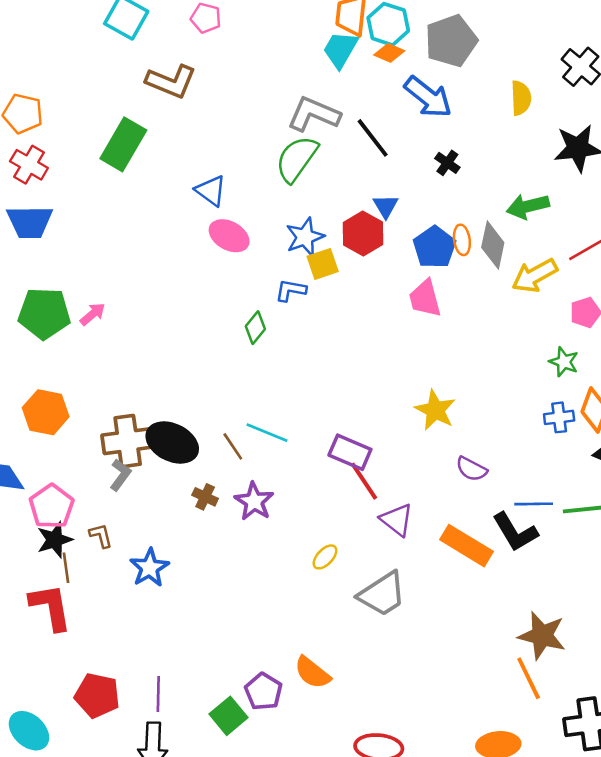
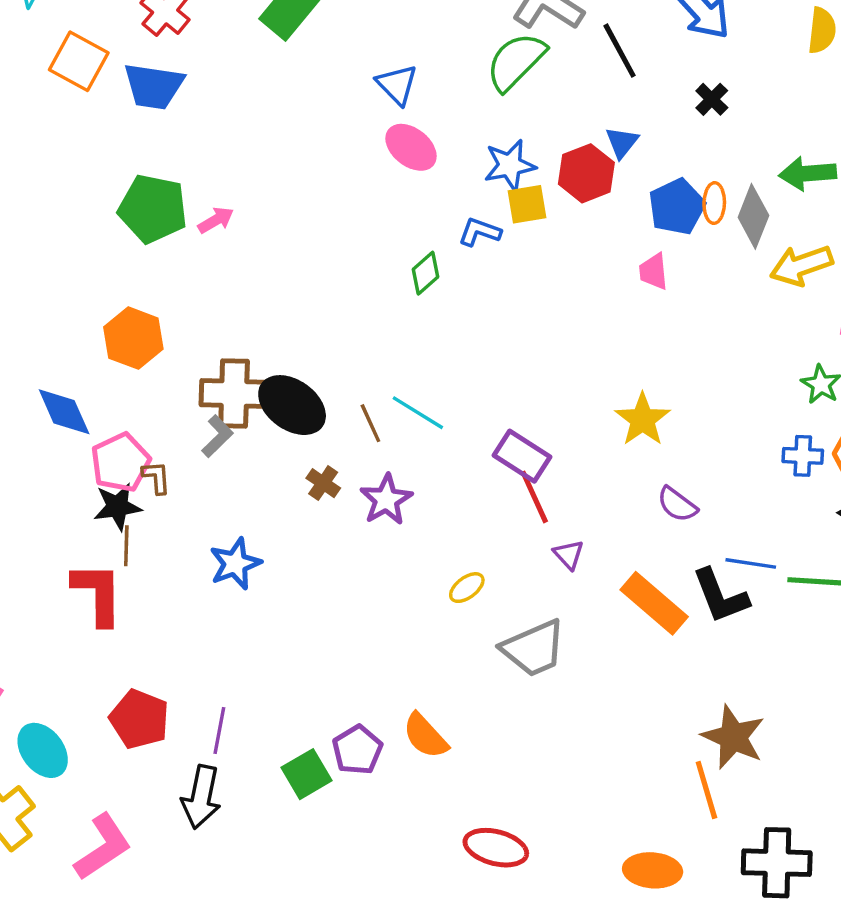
pink trapezoid: (425, 298) -> (653, 272), size x0.7
purple triangle: (397, 520) -> (569, 555), size x0.7
brown L-shape: (101, 536) -> (156, 477), moved

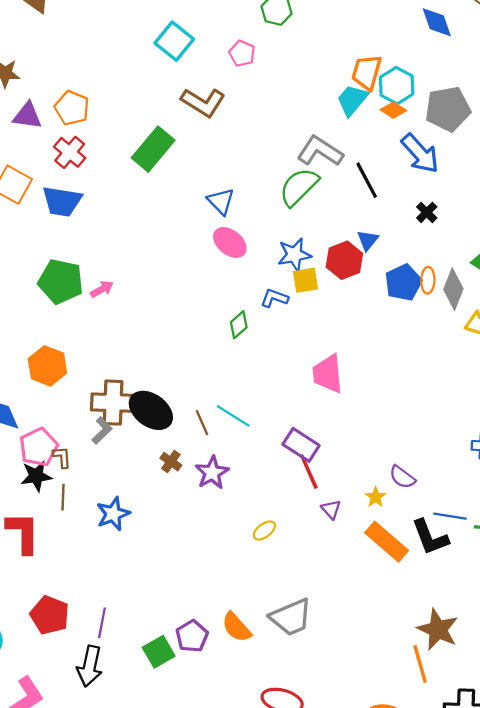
pink trapezoid: (653, 272) -> (328, 374), moved, size x1.6
yellow star: (643, 420) -> (376, 497), moved, size x0.6
brown line: (126, 546) -> (63, 497), moved
gray trapezoid: (534, 648) -> (291, 617), moved

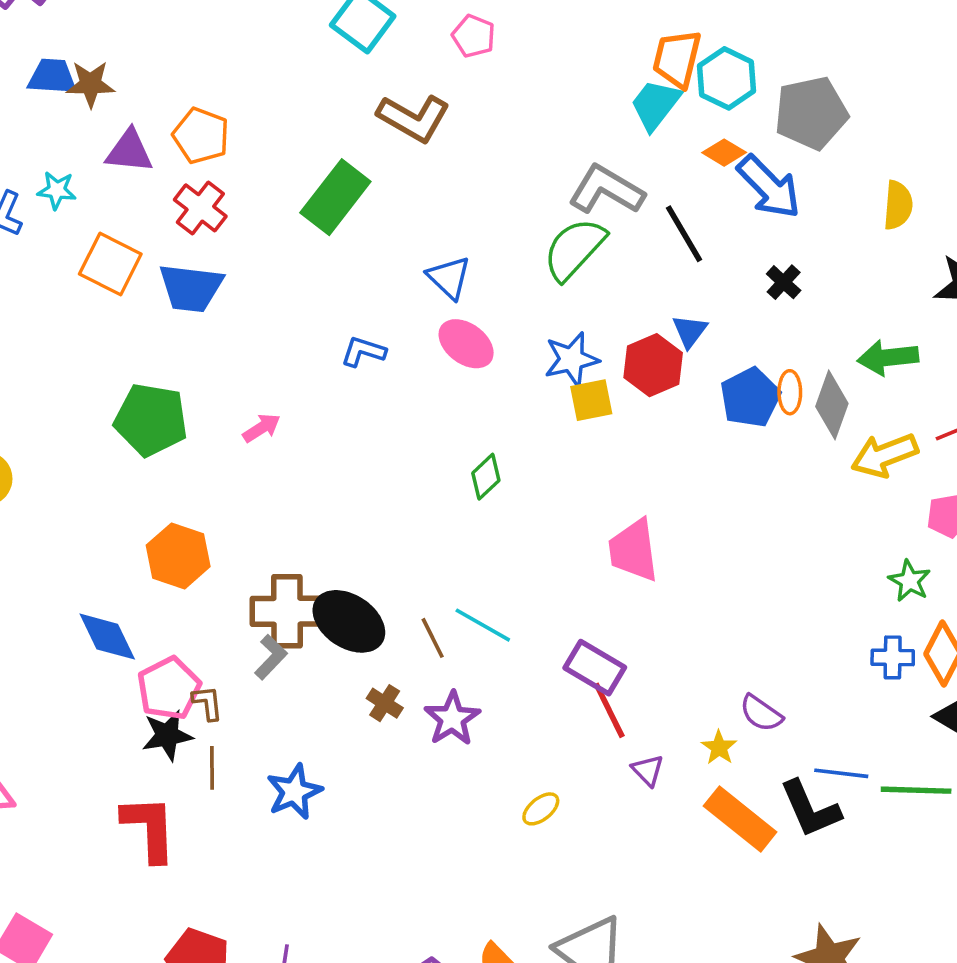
orange diamond: (393, 110) -> (724, 153), moved
green pentagon: (61, 281) -> (151, 420), moved
blue L-shape: (274, 298) -> (363, 351), moved

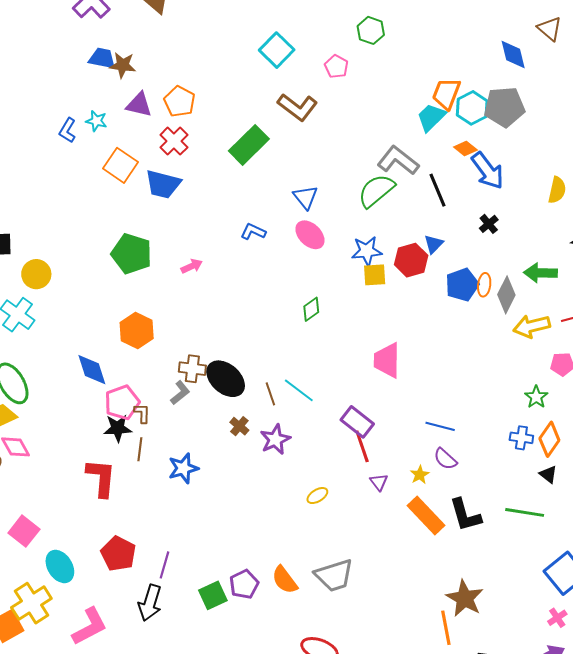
gray pentagon: (811, 113) -> (504, 107), moved
brown cross: (287, 611) -> (192, 369), size x0.7
blue line: (841, 773) -> (440, 426), moved

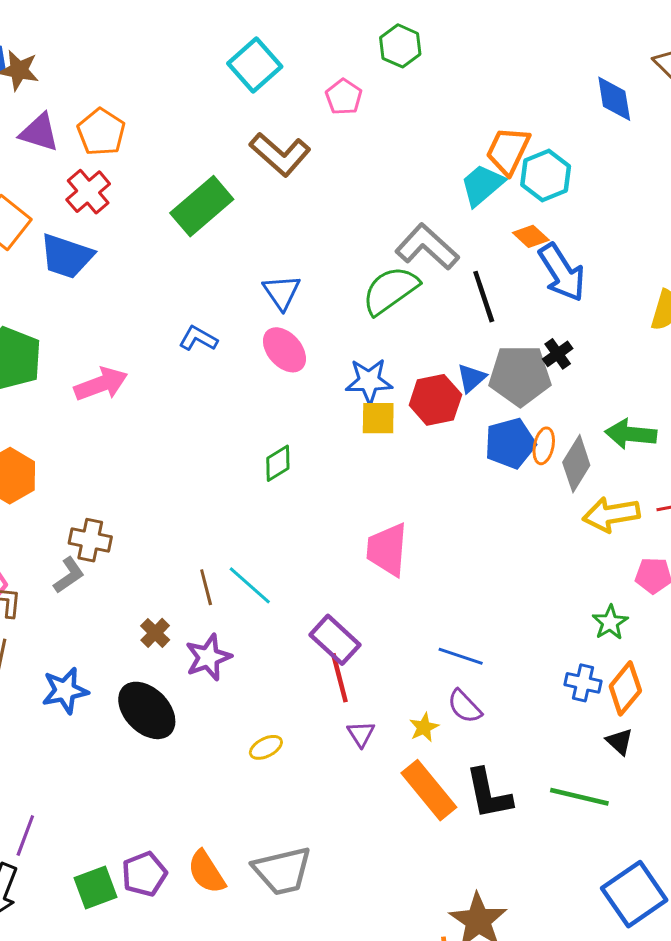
gray pentagon: (504, 107) -> (520, 375), moved
pink arrow: (192, 266) -> (101, 384), size x1.6
black ellipse: (226, 379) -> (147, 710), moved

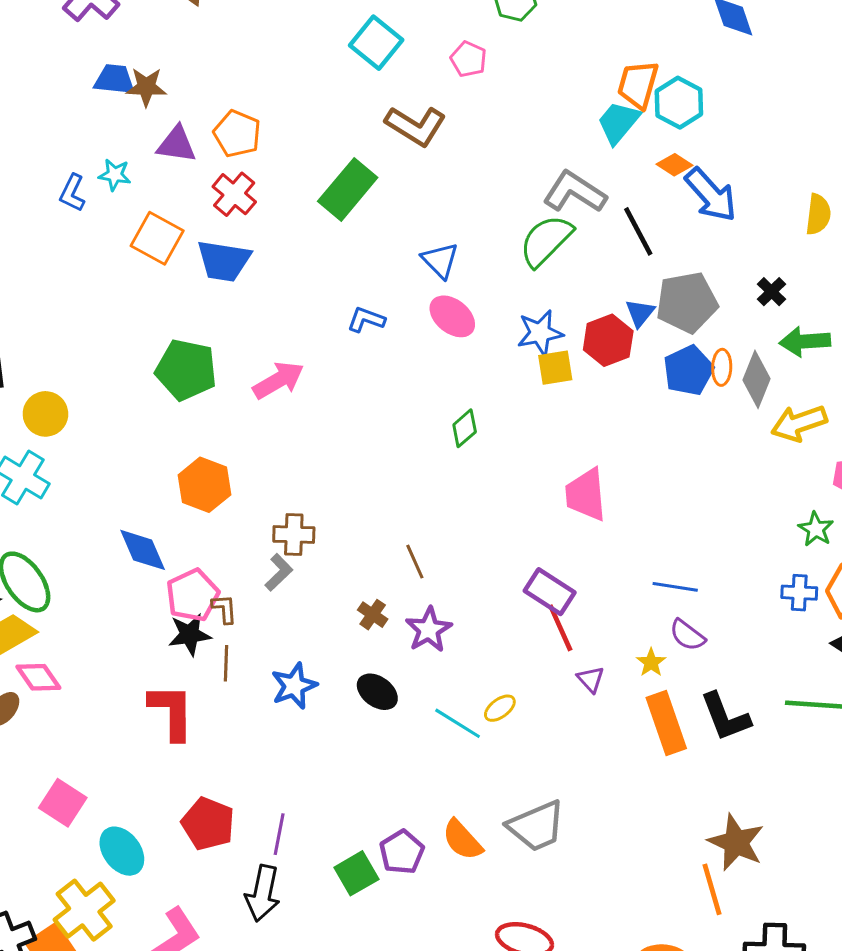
black cross: (558, 354) -> (771, 292), moved
cyan line: (250, 585) -> (458, 723), moved
black ellipse: (147, 710) -> (377, 692), size x0.7
orange rectangle: (429, 790) -> (666, 723), turned 30

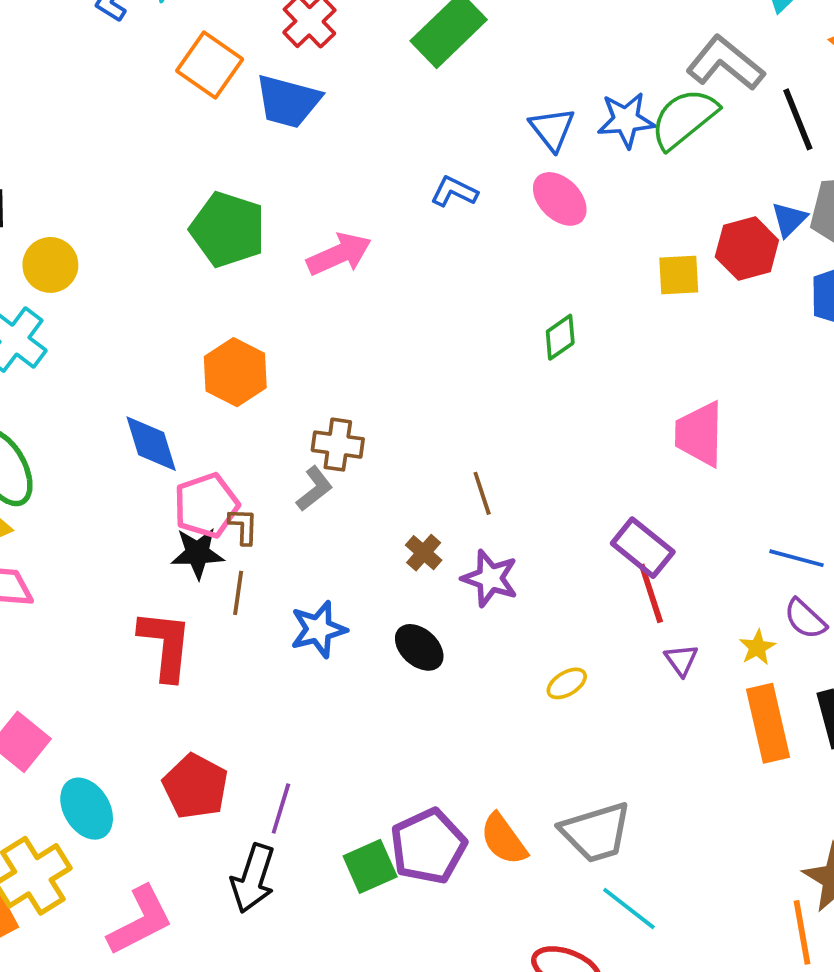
blue star: (540, 333) -> (626, 120), moved
purple star: (429, 630) -> (490, 578), turned -30
cyan line: (458, 723) -> (629, 909), moved
purple pentagon: (402, 852) -> (428, 846), size x1.4

